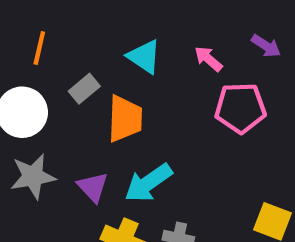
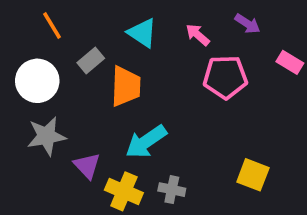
orange line: (39, 48) -> (52, 26), turned -44
purple triangle: (93, 187) -> (87, 166), moved

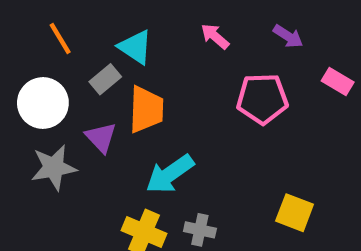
cyan triangle: (142, 33) -> (135, 47), moved
pink arrow: (198, 35) -> (215, 36), moved
purple triangle: (87, 166) -> (101, 137), moved

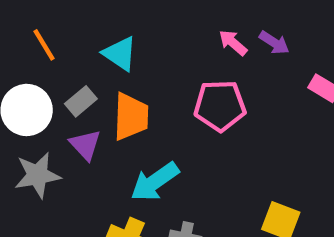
pink arrow: (215, 36) -> (233, 43), moved
gray rectangle: (105, 79) -> (81, 101), moved
pink pentagon: (262, 99) -> (220, 106), moved

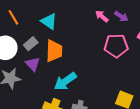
pink pentagon: (220, 106) -> (116, 46), moved

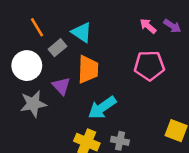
gray rectangle: (31, 44) -> (57, 48), moved
pink pentagon: (116, 46) -> (149, 66), moved

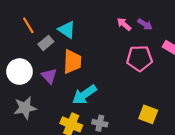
white circle: (27, 66) -> (19, 72), moved
pink pentagon: (149, 66) -> (139, 58), moved
gray star: (33, 104) -> (25, 108), moved

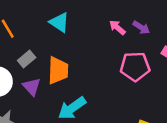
cyan triangle: (67, 30) -> (59, 22), moved
gray rectangle: (46, 43) -> (27, 59), moved

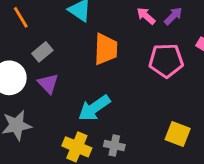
purple arrow: (141, 27) -> (173, 16), turned -78
orange trapezoid: (58, 70) -> (106, 49), moved

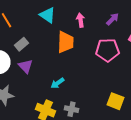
pink arrow: (146, 16) -> (80, 20), moved, turned 40
cyan arrow: (94, 108) -> (58, 83), size x0.6

